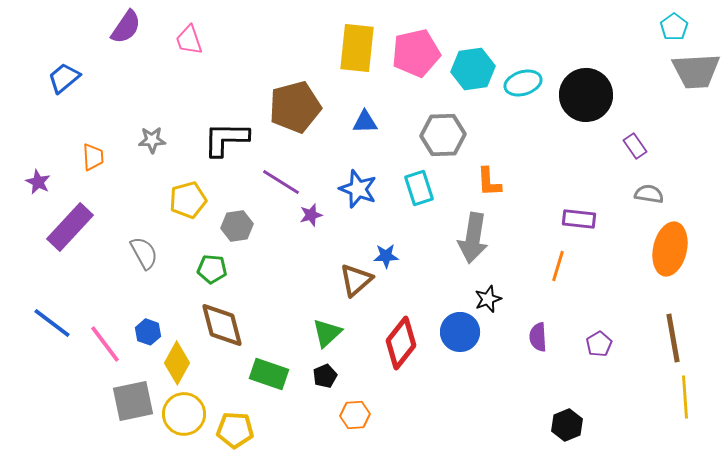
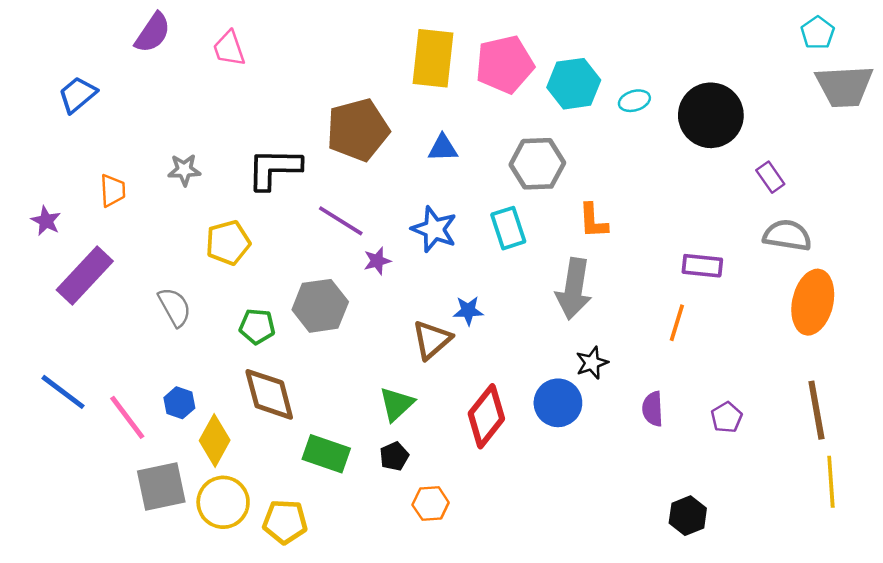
cyan ellipse: (523, 83) -> (634, 101), size x0.7
gray semicircle: (649, 194) -> (787, 235), size x1.4
gray hexagon: (237, 226) -> (320, 306), moved, size x1.4

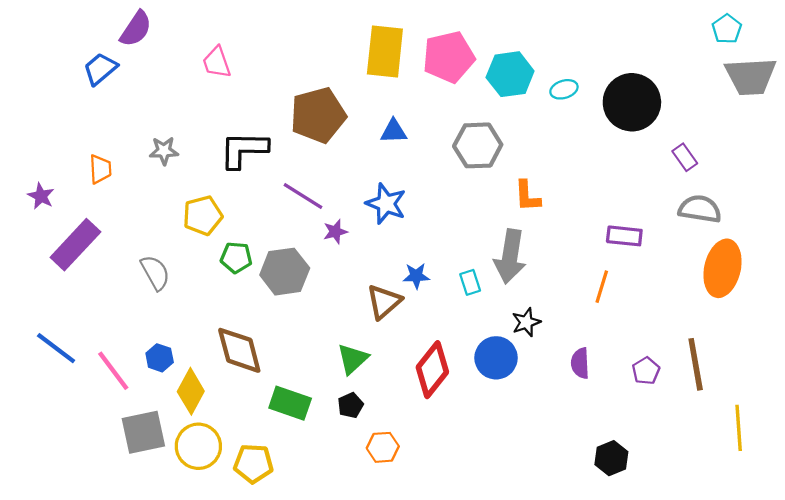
pink trapezoid: (229, 49) -> (217, 62), moved
blue trapezoid: (78, 95) -> (100, 69), moved
cyan rectangle: (508, 228) -> (470, 282), moved, size x0.7
green pentagon: (257, 326) -> (236, 258), moved
brown line: (816, 410) -> (696, 364), moved

